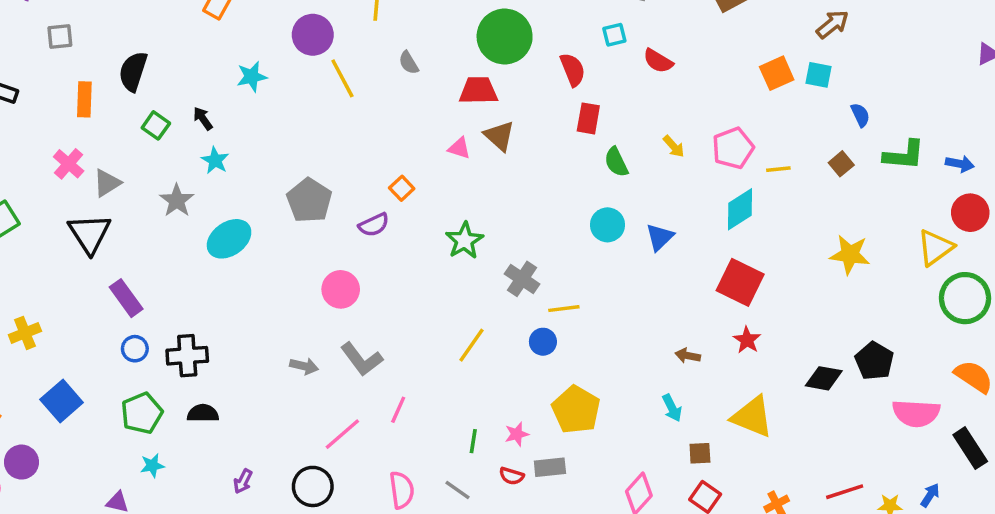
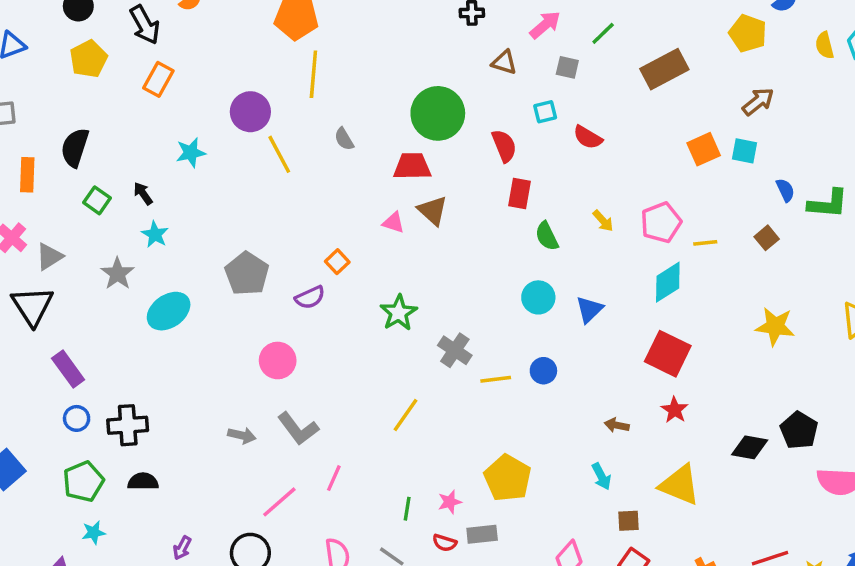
green L-shape: (904, 155) -> (828, 204), moved
blue circle: (543, 342) -> (543, 371), moved

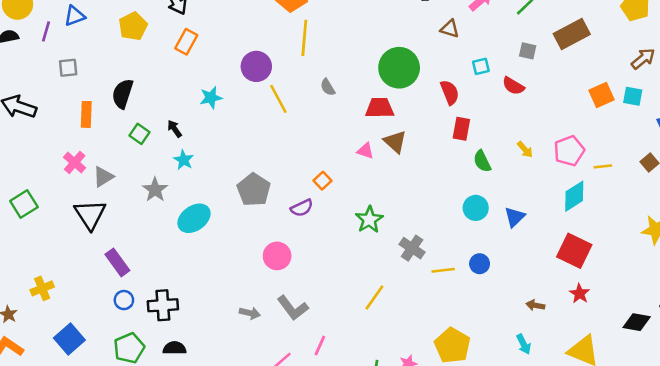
gray square: (567, 67) -> (528, 51), moved

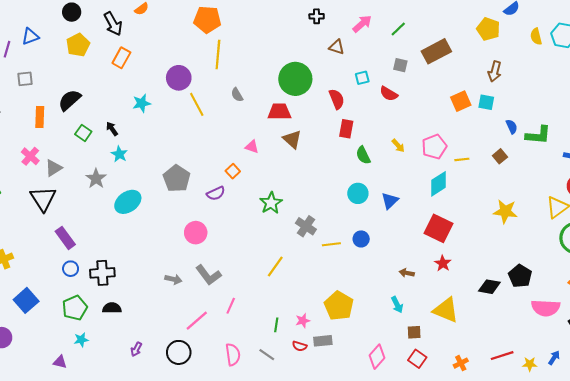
brown arrow: (643, 59) -> (495, 71), turned 144
black semicircle: (123, 94) -> (70, 100), turned 30
pink triangle: (365, 151) -> (252, 147), moved

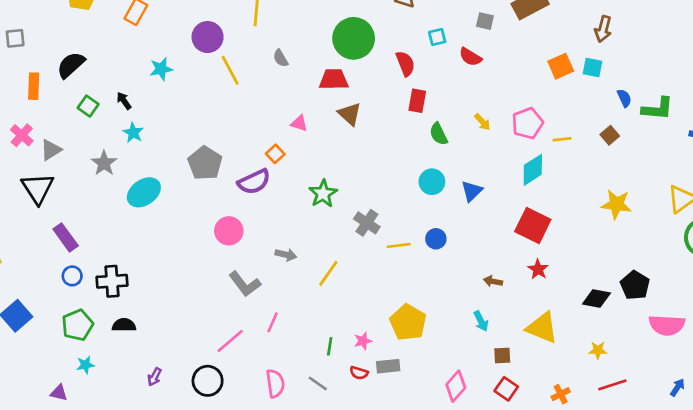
purple semicircle: (216, 193) -> (254, 182), size x1.4
gray arrow: (173, 279) -> (286, 255), moved
yellow star: (530, 364) -> (598, 350), moved

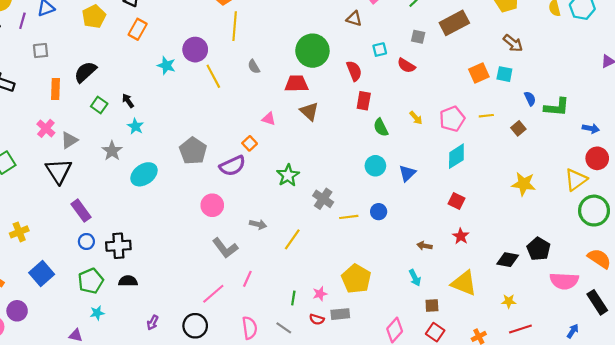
brown arrow: (603, 29) -> (513, 43), turned -66
cyan star: (161, 69) -> (166, 66), moved, turned 30
yellow line: (562, 139) -> (486, 116), moved
red square: (533, 226) -> (456, 201), size x0.6

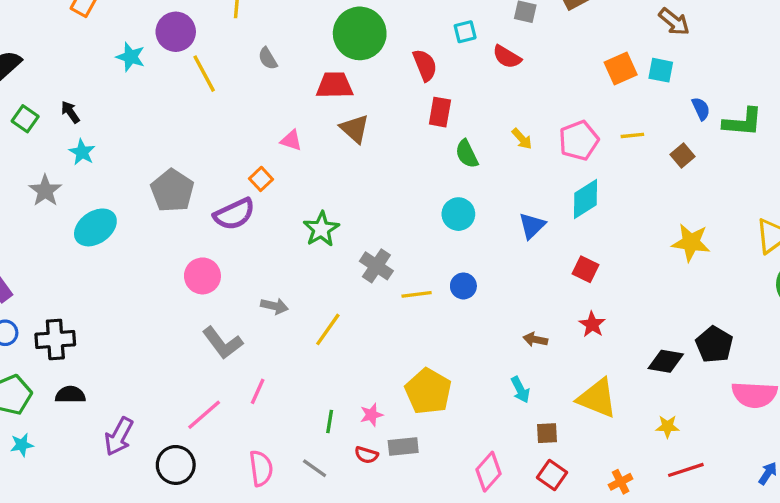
blue triangle: (407, 173) -> (532, 226), moved
purple arrow: (153, 323) -> (119, 437), moved, size x1.6

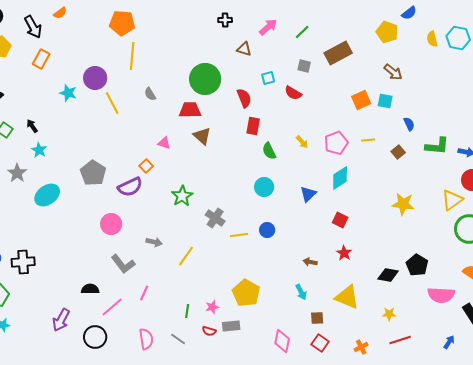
green L-shape: (743, 122) -> (437, 146), moved
black semicircle: (70, 395) -> (90, 289), moved
pink diamond: (488, 472) -> (282, 341), turned -30

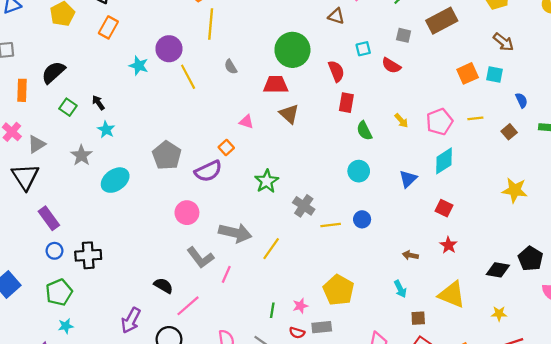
gray arrow: (154, 242) -> (235, 233), size x1.8
black semicircle: (90, 289) -> (163, 286), turned 30
pink line: (144, 293) -> (226, 274), moved

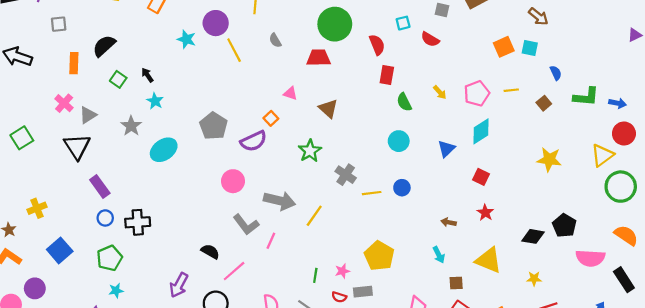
brown triangle: (289, 114) -> (328, 109), moved

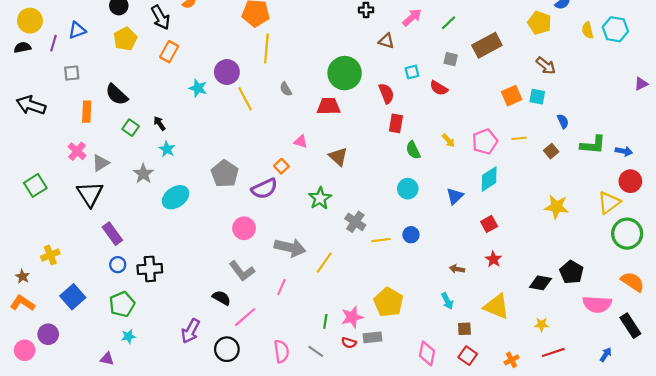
black semicircle: (104, 46) -> (117, 94), turned -95
red square: (481, 177) -> (489, 224), turned 35
gray L-shape: (246, 224) -> (242, 271), moved
pink star: (342, 271) -> (352, 317), size x1.5

